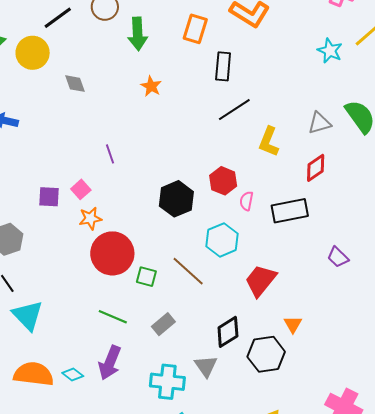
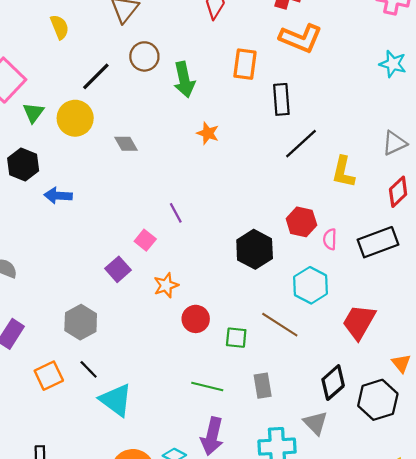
pink square: (81, 189) -> (145, 240), moved
purple square: (49, 197) -> (118, 269), turned -35
red circle: (112, 253) -> (196, 319), size x0.6
gray rectangle: (163, 324) -> (263, 386), turned -50

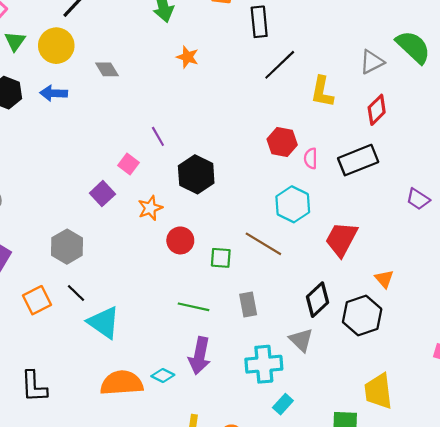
blue arrow: (58, 196) -> (54, 93), moved
black hexagon: (255, 249) -> (196, 174), moved

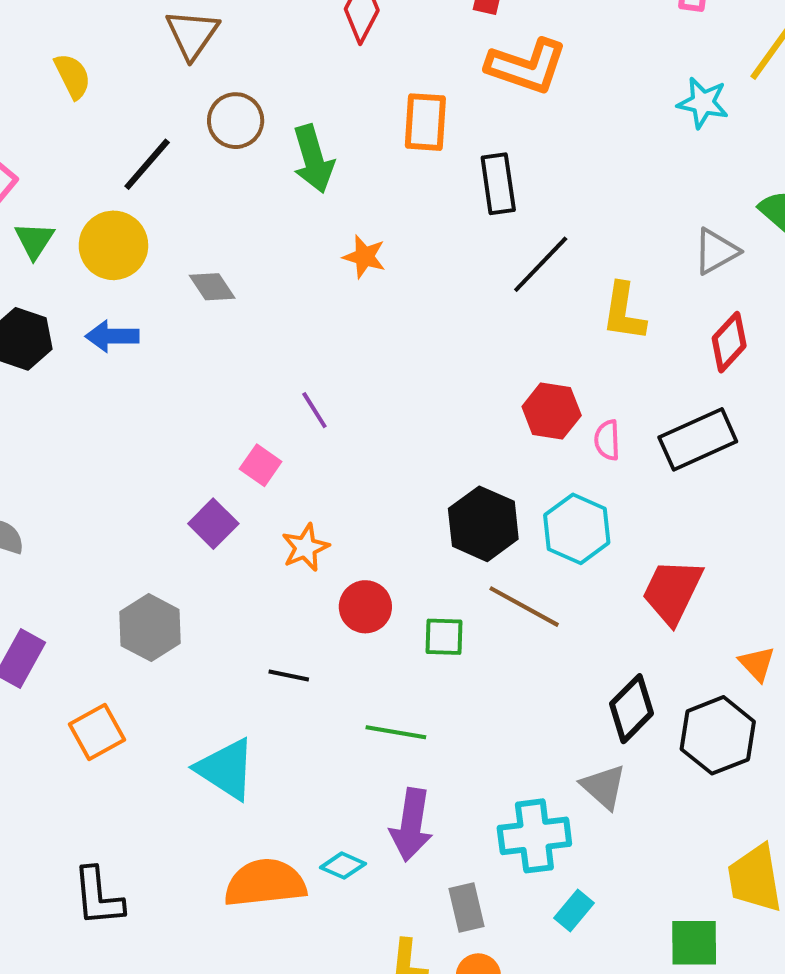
black hexagon: (196, 174) -> (483, 524), moved
black line: (76, 293) -> (289, 676), moved, turned -30
gray rectangle: (248, 305) -> (466, 908), moved

